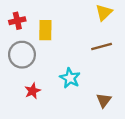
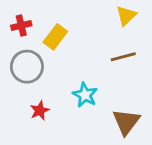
yellow rectangle: (45, 30) -> (55, 37), turned 36
brown triangle: (104, 100) -> (126, 122), size x1.5

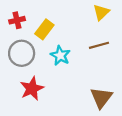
cyan star: (85, 95) -> (60, 56), moved
red star: (40, 111) -> (32, 89), size x1.5

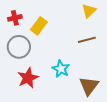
cyan star: (60, 56) -> (61, 69), moved

